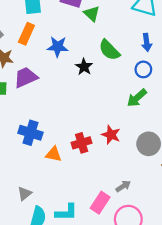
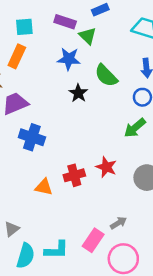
blue star: (58, 47) -> (69, 59), moved
blue cross: (30, 133) -> (32, 137), moved

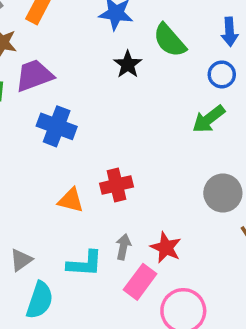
red star: (106, 167) -> (166, 248), moved
gray arrow: (118, 223) -> (123, 247), moved, turned -49
cyan L-shape: (56, 250) -> (85, 264), moved

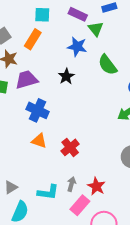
black star: (128, 64) -> (66, 76), moved
red cross: (116, 185) -> (70, 147), turned -30
orange triangle: (71, 200) -> (39, 141), moved

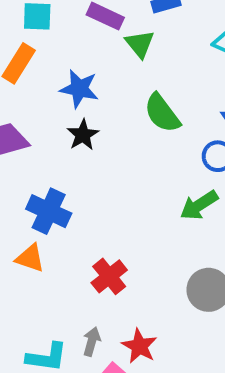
blue star: (77, 47) -> (79, 89), moved
blue cross: (38, 110) -> (49, 211), moved
red cross: (70, 147) -> (109, 276), moved

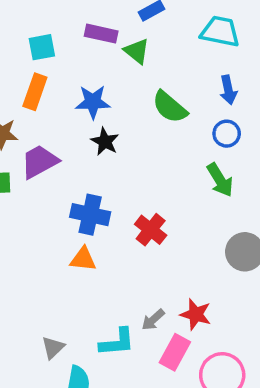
green arrow: (199, 205) -> (220, 180), turned -76
red cross: (109, 276) -> (151, 230), moved
gray arrow: (92, 341) -> (153, 320), turned -135

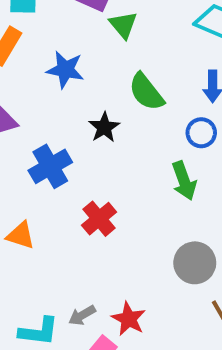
black star: (105, 142) -> (104, 127), moved
blue cross: (90, 215) -> (50, 166), moved, turned 36

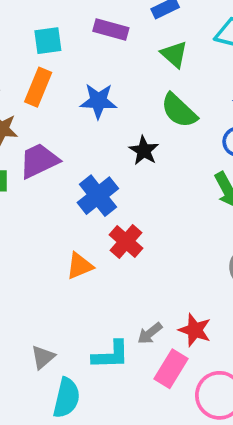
green triangle: (123, 25) -> (174, 54), moved
red cross: (99, 219) -> (126, 242), moved
orange triangle: (21, 235) -> (80, 266), turned -32

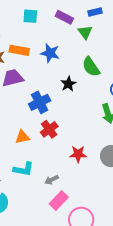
green triangle: (174, 54) -> (85, 32), moved
orange rectangle: (38, 87) -> (19, 50), moved, turned 66
red star: (195, 330) -> (78, 154), moved, turned -30
cyan L-shape: (111, 355) -> (23, 169), moved

